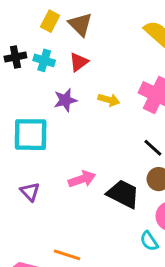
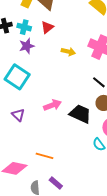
purple star: (65, 100) -> (27, 46), moved
cyan square: (31, 135) -> (17, 77), turned 35

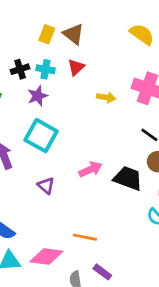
purple star: (27, 46) -> (38, 96), moved

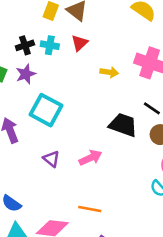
purple star: (38, 96) -> (26, 74), moved
pink arrow: (90, 169) -> (90, 158), moved
black trapezoid: (128, 178) -> (123, 125), moved

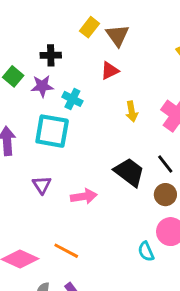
cyan cross: (50, 45) -> (72, 99), moved
yellow arrow: (109, 72) -> (132, 111), turned 54
cyan square: (46, 110) -> (52, 131), turned -36

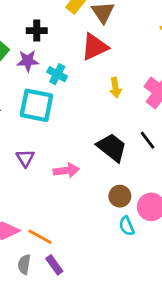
red triangle: (110, 71) -> (95, 47), size x1.5
brown circle: (165, 195) -> (120, 196), moved
orange line: (66, 251) -> (40, 237), moved

